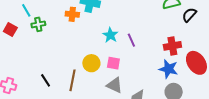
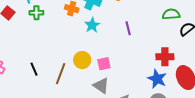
cyan star: (110, 35) -> (92, 25), moved
purple line: (131, 40) -> (128, 28), moved
pink square: (113, 63) -> (104, 64), turned -32

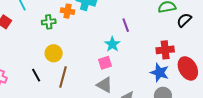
green cross: (36, 13) -> (49, 22), moved
cyan star: (92, 25) -> (112, 44), moved
yellow circle: (82, 60) -> (54, 53), moved

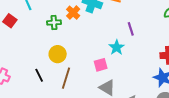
orange cross: (67, 11) -> (73, 13), turned 32
pink square: (105, 63) -> (101, 65), moved

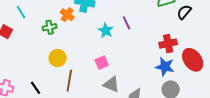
cyan star: (117, 47) -> (106, 30), moved
black line: (39, 75) -> (35, 88), moved

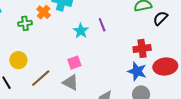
yellow circle: (58, 58) -> (18, 60), moved
red ellipse: (193, 60) -> (165, 67), turned -65
brown line: (69, 81) -> (41, 78), turned 35
gray triangle: (111, 84) -> (71, 82), moved

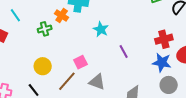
purple line: (102, 25) -> (124, 52), moved
pink square: (74, 63) -> (80, 62), moved

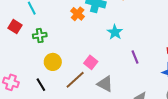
green cross: (45, 29) -> (40, 35), moved
pink square: (80, 62) -> (91, 62), turned -32

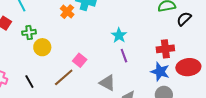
cyan star: (115, 32) -> (119, 35), moved
yellow circle: (53, 62) -> (42, 47), moved
gray triangle: (105, 84) -> (107, 83), moved

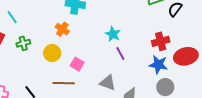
orange cross: (67, 12) -> (62, 29), moved
yellow circle: (42, 47) -> (52, 53), moved
brown line: (64, 77) -> (64, 83), turned 50

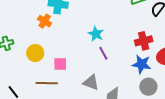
orange cross: (62, 29) -> (45, 21), moved
pink square: (77, 64) -> (60, 64), turned -32

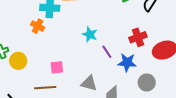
yellow circle: (35, 53) -> (18, 61), moved
purple line: (103, 53) -> (107, 52), moved
blue star: (142, 64) -> (127, 63), moved

